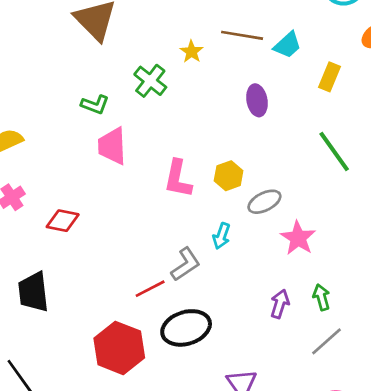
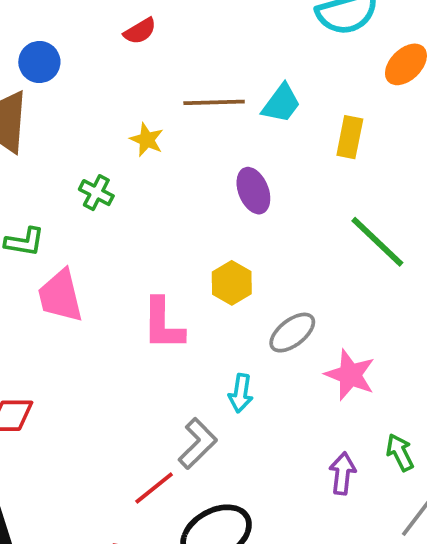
green cross: (150, 81) -> (96, 193), size x0.7
yellow hexagon: (229, 176) -> (232, 283), moved

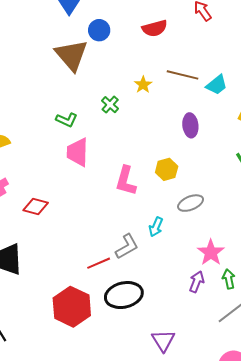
red semicircle: (140, 31) -> (155, 28), size x1.4
pink star: (350, 375) -> (211, 252), moved

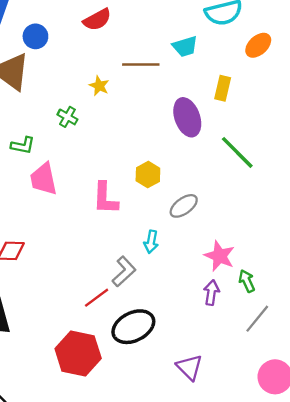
cyan trapezoid: (217, 85) -> (185, 46), moved, turned 35
purple ellipse: (190, 125) -> (187, 117), moved, size x1.4

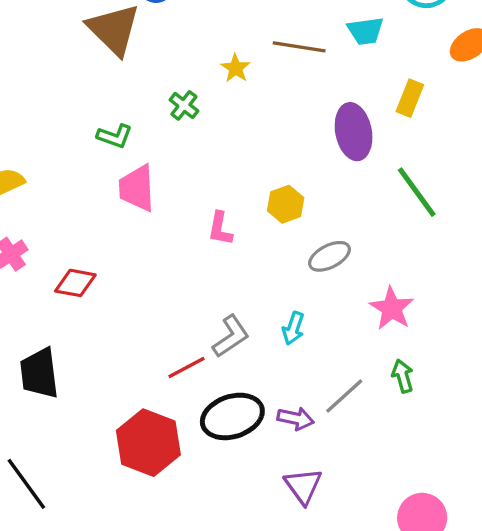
pink L-shape: (105, 198) -> (220, 229), size x0.7
cyan arrow: (151, 242) -> (293, 328), moved
pink star: (220, 256) -> (392, 308), moved
purple arrow: (211, 293) -> (296, 419), moved, turned 85
gray line: (257, 319) -> (344, 396), moved

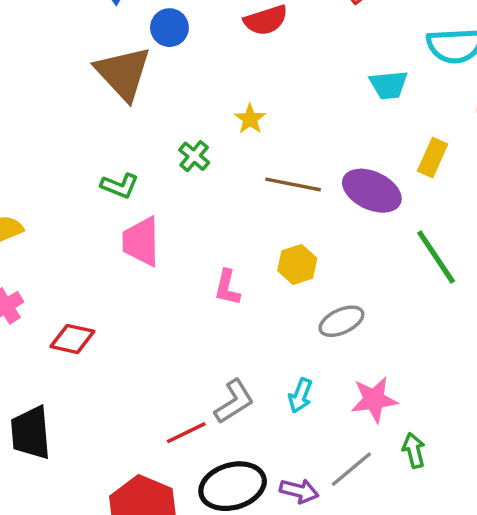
brown line: (299, 47) -> (293, 184), moved
purple ellipse: (354, 132) -> (372, 191), turned -56
pink star: (392, 308) -> (374, 400), moved, turned 30

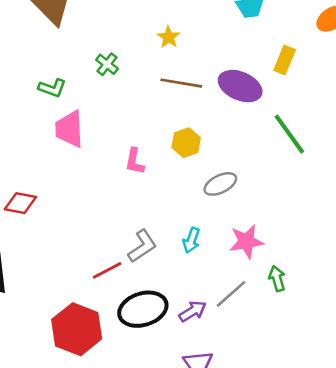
yellow star: (250, 119) -> (169, 37), moved
purple arrow: (299, 491) -> (193, 311), turned -44

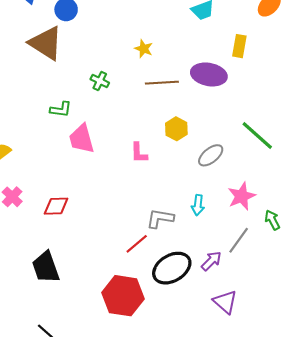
green line: (289, 134) -> (257, 136), moved
gray L-shape: (142, 246) -> (160, 218), turned -124

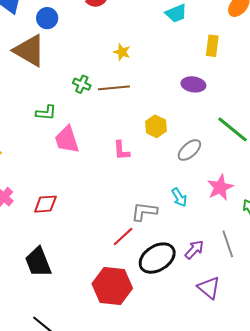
purple ellipse: (209, 74) -> (193, 84), moved, size x0.7
brown line: (162, 83) -> (114, 88), moved
cyan arrow: (198, 205) -> (179, 197), turned -36
gray line: (239, 240) -> (228, 244), moved, turned -52

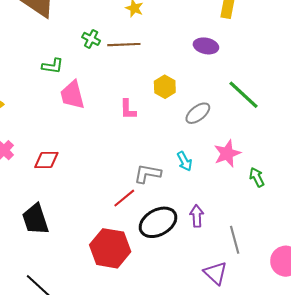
gray line: (228, 244) -> (235, 240), moved
purple arrow: (194, 250) -> (197, 216), turned -50
purple triangle: (209, 288) -> (215, 273), moved

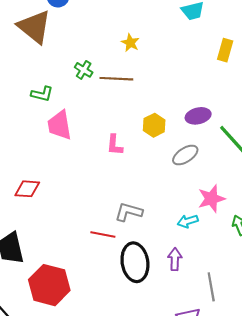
purple ellipse: (206, 46) -> (198, 116), moved, turned -30
cyan arrow: (184, 161) -> (188, 221), moved, turned 96
red line: (124, 198) -> (103, 235), turned 45
black ellipse: (158, 222) -> (135, 262), turned -75
red hexagon: (110, 248) -> (49, 285), moved

